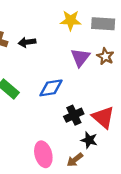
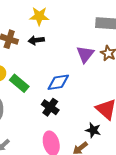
yellow star: (71, 20) -> (39, 16), moved
black cross: (74, 115) -> (50, 107), moved, turned -30

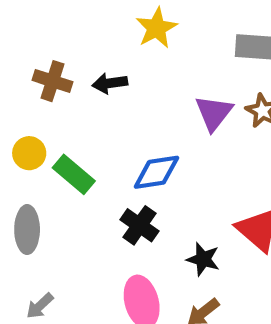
yellow star: (39, 16) -> (156, 28), moved, turned -30
black star: (93, 130) -> (203, 259), moved

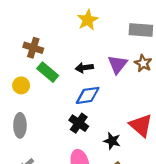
black arrow: (110, 83) -> (84, 68), moved
green rectangle: (74, 174) -> (48, 72), moved

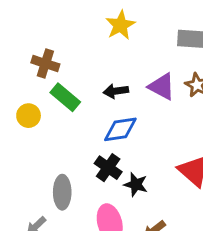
purple triangle: (118, 64) -> (162, 86), turned -40
gray ellipse: (20, 125) -> (62, 192), moved
black star: (112, 141) -> (136, 185), moved

